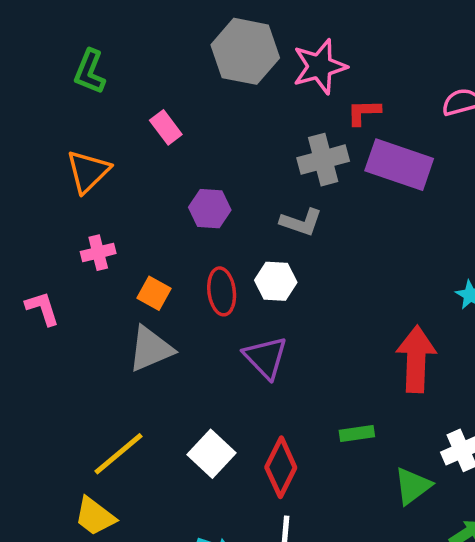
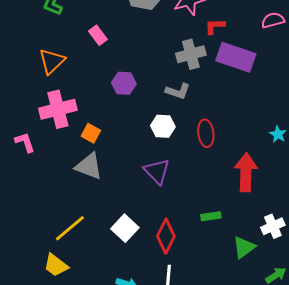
pink cross: (98, 253) -> (58, 109), size x1.8
red ellipse: (222, 291) -> (206, 133), moved
gray triangle: (151, 349) -> (89, 166), turned 44

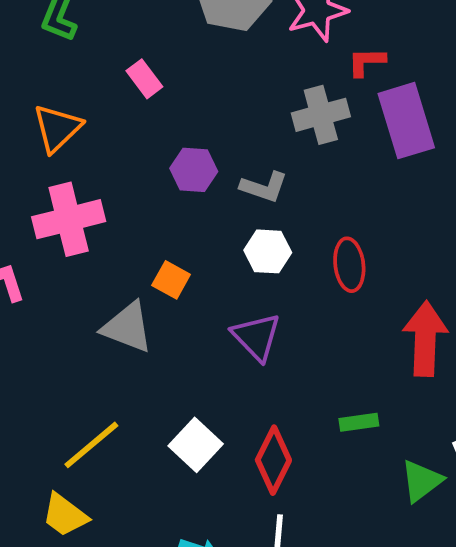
purple rectangle: (236, 57) -> (406, 121), turned 54
gray L-shape: (178, 91) -> (264, 187), moved
orange square: (91, 133) -> (171, 280), moved

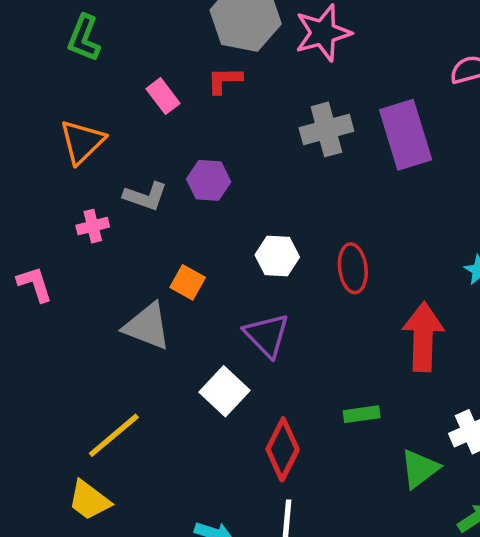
red L-shape: (366, 62) -> (225, 80), moved
gray L-shape: (264, 187) -> (145, 196), moved
pink cross: (69, 219) -> (93, 226), size x0.5
white square: (196, 445) -> (225, 391), moved

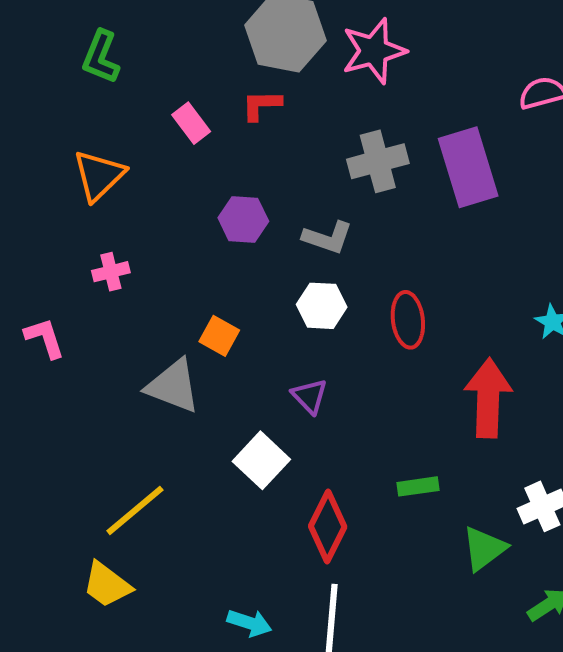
gray L-shape: (145, 196) -> (328, 238), moved
purple triangle: (267, 335) -> (310, 396), size x0.7

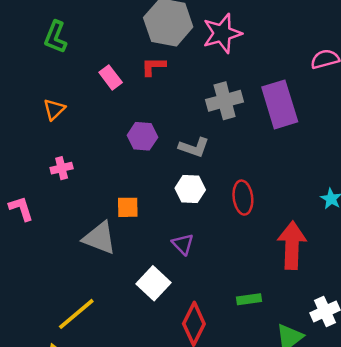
orange triangle: (99, 175) -> (54, 109), size x0.7
orange square: (219, 336) -> (128, 207), turned -30

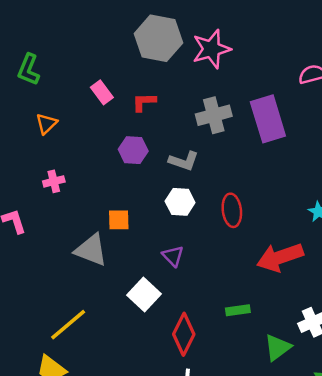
green L-shape: (55, 37) -> (28, 70), moved
red L-shape: (153, 66) -> (144, 102), moved
red arrow: (292, 245) -> (280, 257), turned -111

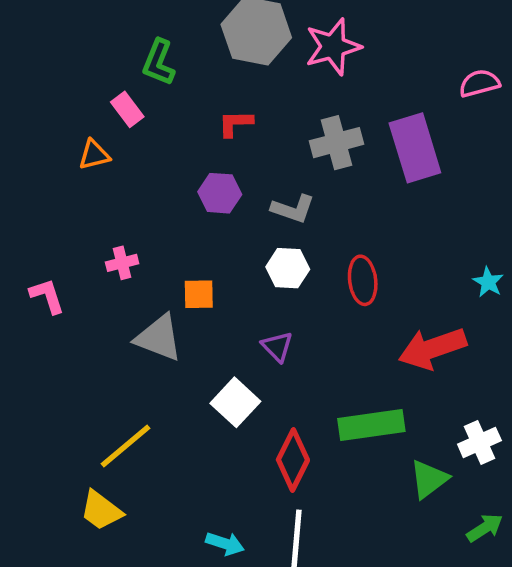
green L-shape: (28, 70) -> (159, 62), moved
pink rectangle: (102, 92) -> (127, 109), moved
orange triangle: (47, 124) -> (94, 155), turned 30
pink cross: (54, 181) -> (122, 263), moved
green rectangle: (238, 310) -> (371, 425), size x1.8

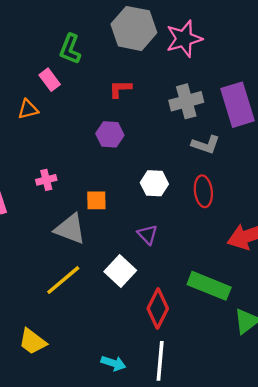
gray L-shape: (293, 209) -> (206, 145), moved
green rectangle: (371, 425) -> (209, 286), turned 30
yellow line: (126, 446) -> (63, 280), moved

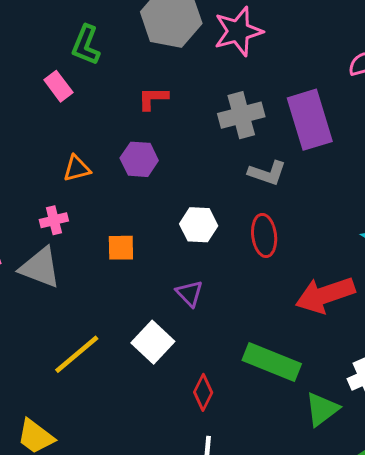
orange triangle: (28, 109) -> (77, 168), moved
gray triangle: (70, 229) -> (40, 267), moved
red diamond: (158, 309) -> (203, 392), size x0.7

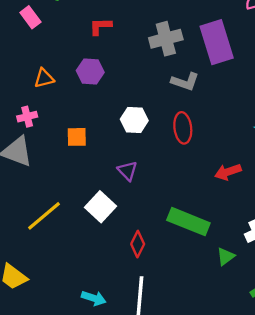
red arrow: (325, 295) -> (228, 172), size x0.6
green triangle: (322, 409) -> (226, 256), size x0.7

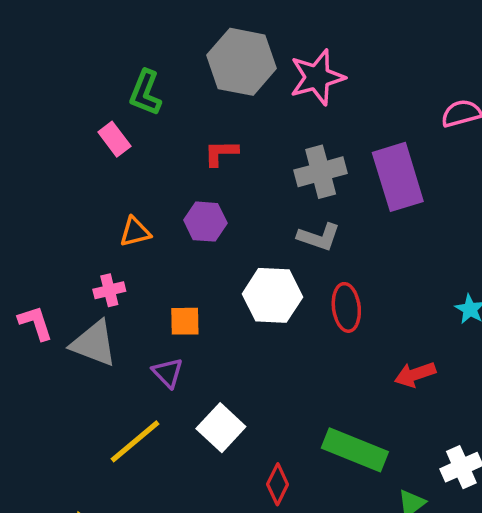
gray L-shape: (185, 82) -> (319, 237), moved
white hexagon: (134, 120) -> (272, 295), size x1.4
purple triangle: (128, 171) -> (168, 373), moved

